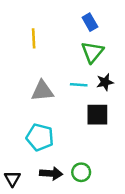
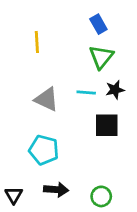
gray triangle: (42, 91) -> (47, 99), turned 30
green circle: (81, 172) -> (101, 196), moved

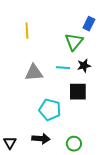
blue rectangle: (98, 24) -> (89, 24), moved, turned 56
gray triangle: (47, 99) -> (34, 73), turned -30
cyan pentagon: (44, 150) -> (50, 110), moved

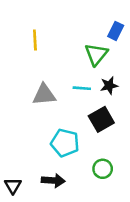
black square: (78, 92) -> (101, 119), turned -30
green circle: (74, 144) -> (103, 169), moved

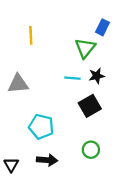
gray triangle: (44, 95) -> (18, 84), moved
cyan pentagon: (65, 143) -> (41, 127), moved

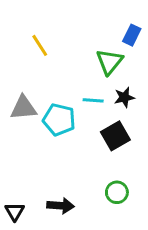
yellow line: (31, 35) -> (40, 45), turned -30
cyan pentagon: (41, 127) -> (59, 120), moved

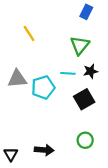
blue rectangle: (132, 35) -> (86, 12), moved
cyan pentagon: (59, 120) -> (43, 87), turned -30

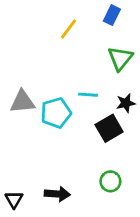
yellow line: (29, 33) -> (68, 29), moved, turned 70
green triangle: (80, 45) -> (120, 58), moved
black star: (91, 71) -> (126, 103), moved

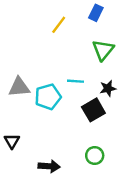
black triangle: (14, 200) -> (12, 141), moved

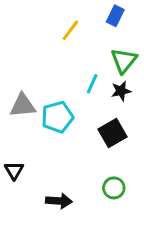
cyan line: (75, 81) -> (92, 84), moved, turned -70
black star: (108, 88) -> (121, 91), moved

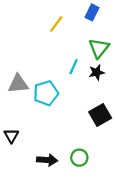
black square: (112, 133) -> (100, 115), moved
green circle: (114, 188) -> (79, 158), moved

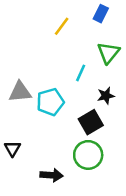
black star: (97, 72) -> (106, 96), moved
black square: (100, 115) -> (91, 122), moved
green circle: (79, 158) -> (88, 155), moved, size x1.5

